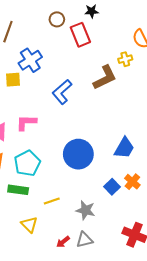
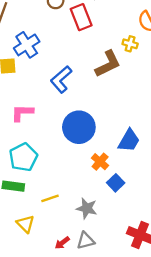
yellow cross: (125, 59) -> (130, 44), turned 32
blue circle: (78, 154) -> (79, 127), moved
orange cross: (132, 182) -> (100, 162), moved

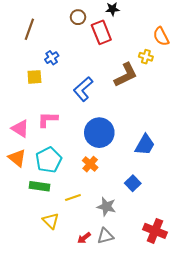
blue cross: (27, 45) -> (52, 58), size x0.6
orange cross: (100, 162) -> (90, 164), moved

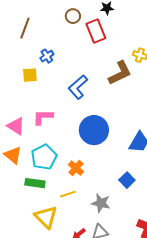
orange cross: (90, 164) -> (76, 168), moved
yellow triangle: (51, 221) -> (46, 217), size x1.4

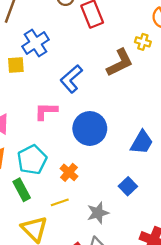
blue cross: (47, 56) -> (35, 43), size x1.6
pink L-shape: (43, 117) -> (46, 111), moved
green rectangle: (35, 183) -> (22, 190), turned 54
gray star: (101, 203) -> (98, 213), turned -30

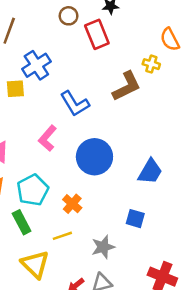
blue L-shape: (71, 79) -> (75, 104), turned -80
pink L-shape: (46, 111) -> (48, 138), turned -50
blue square: (128, 186) -> (135, 219), turned -30

